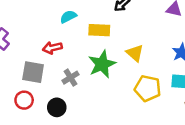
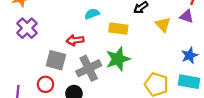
yellow triangle: (135, 53) -> (163, 24), moved
gray cross: (70, 78) -> (89, 68), size x1.6

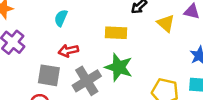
cyan semicircle: (92, 14) -> (61, 18), moved, turned -40
green star: (118, 59) -> (119, 67), turned -30

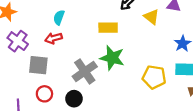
red arrow: (68, 51) -> (54, 38), moved
gray square: (49, 75) -> (38, 65), moved

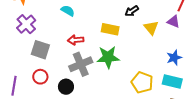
cyan semicircle: (59, 17) -> (68, 11), turned 88
red arrow: (54, 38) -> (76, 40), moved
green star: (112, 58) -> (108, 57), turned -30

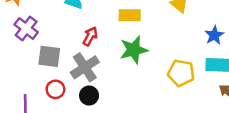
red arrow: (76, 40) -> (90, 36), turned 133
gray cross: (81, 64) -> (85, 67), moved

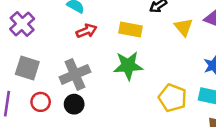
red arrow: (90, 36) -> (86, 31), moved, turned 30
gray square: (49, 56) -> (27, 68), moved
red circle: (55, 89) -> (41, 102), moved

